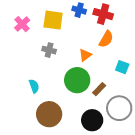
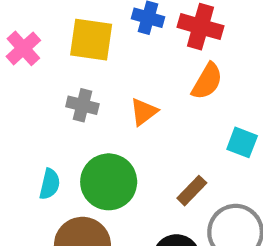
orange triangle: (85, 55) -> (144, 112), moved
green circle: (77, 80) -> (109, 182), moved
cyan semicircle: (34, 86) -> (50, 184), turned 32

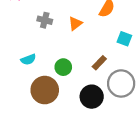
green circle: (109, 182) -> (63, 67), moved, size x0.6
cyan semicircle: (50, 184) -> (28, 59), turned 56

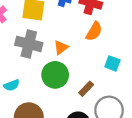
gray cross: (45, 20) -> (29, 44), size x1.6
green circle: (63, 67) -> (55, 75), moved, size x1.5

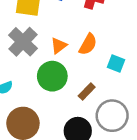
orange semicircle: (94, 31) -> (88, 44), moved
gray cross: (29, 44) -> (23, 42), turned 30

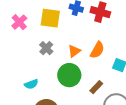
gray cross: (23, 42) -> (46, 48), size x0.6

